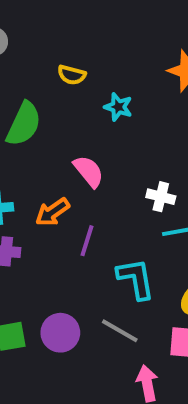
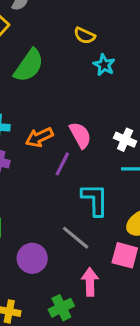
yellow semicircle: (72, 75) -> (85, 36), moved
pink semicircle: (89, 171) -> (80, 135), moved
purple circle: (60, 333) -> (32, 258), moved

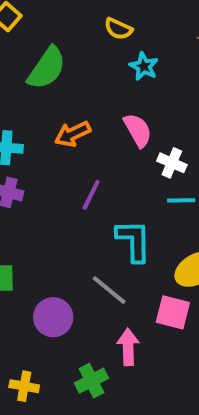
pink semicircle: (80, 135) -> (138, 130), moved
orange arrow: (39, 137) -> (73, 134), moved

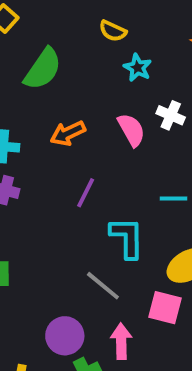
white cross: (172, 163) -> (171, 115), moved
purple circle: (53, 317) -> (65, 336), moved

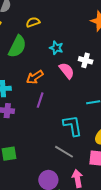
yellow semicircle: (113, 31) -> (33, 22), moved, turned 144
cyan star: (138, 68) -> (56, 48), moved
purple line: (86, 193) -> (40, 100), moved

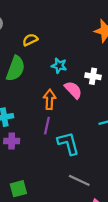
orange arrow: (35, 77) -> (50, 99), moved, turned 132
cyan L-shape: (73, 126) -> (68, 143), moved

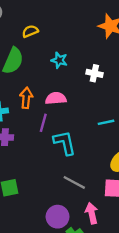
pink semicircle: (73, 90) -> (56, 98), moved, turned -54
orange arrow: (50, 99) -> (26, 98), moved

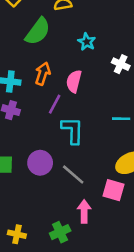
pink semicircle: (56, 98) -> (74, 81), turned -84
purple circle: (58, 217) -> (40, 163), moved

